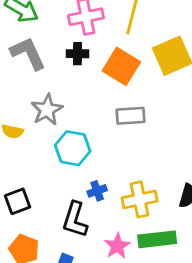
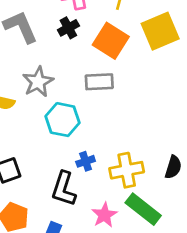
black cross: (77, 54) -> (68, 28), turned -30
gray rectangle: (131, 116) -> (99, 82), moved
green rectangle: (157, 239) -> (143, 209), turned 44

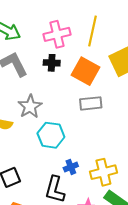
black cross: (68, 28) -> (52, 63), turned 35
gray rectangle: (99, 82) -> (91, 103), moved

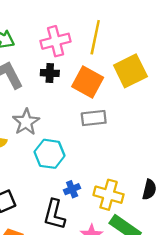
yellow cross: (103, 172) -> (109, 195), turned 30

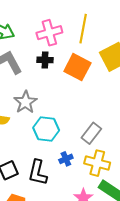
gray rectangle: (94, 118) -> (91, 133), moved, turned -45
black L-shape: (54, 214) -> (38, 173), moved

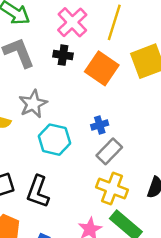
pink cross: (49, 33) -> (72, 22), turned -35
blue cross: (66, 159) -> (100, 125), moved

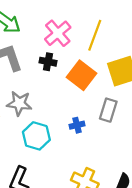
gray star: (33, 104) -> (19, 103), turned 30
gray rectangle: (109, 151) -> (108, 110), moved, turned -30

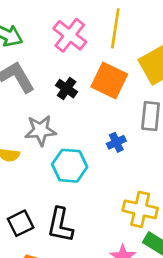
black cross: (48, 62) -> (67, 89), moved, turned 35

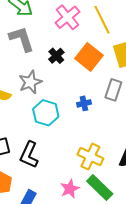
yellow line: (115, 28) -> (102, 20), turned -48
gray star: (41, 130) -> (30, 82), turned -30

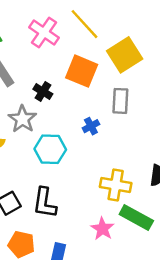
black cross: (56, 56) -> (43, 92), moved

